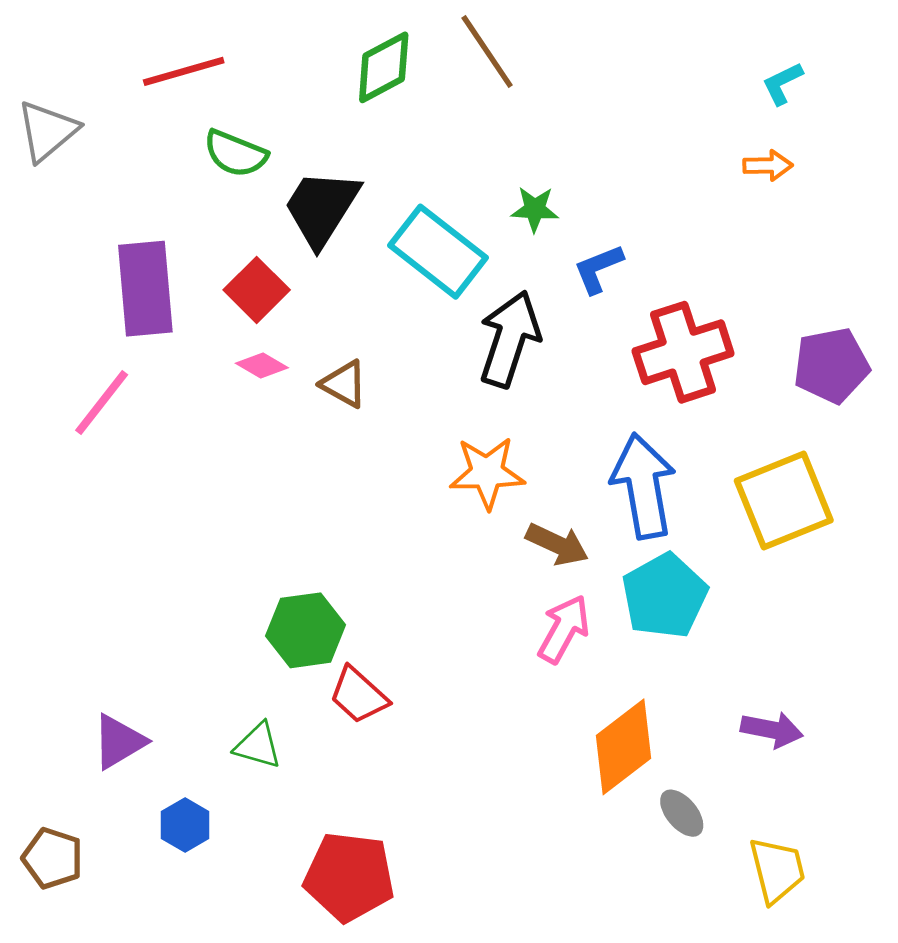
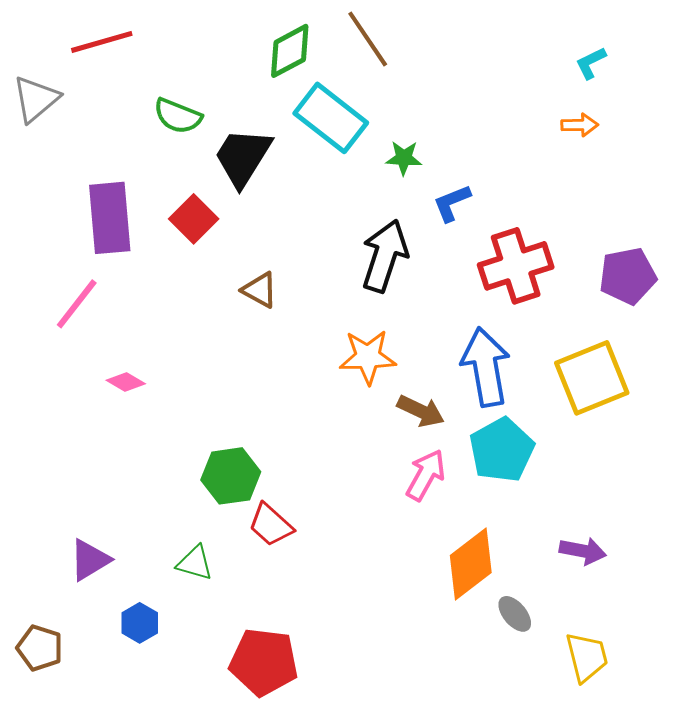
red line: (184, 71) -> (102, 42), moved
cyan rectangle: (438, 252) -> (331, 118), moved
pink diamond: (262, 365) -> (126, 382), moved

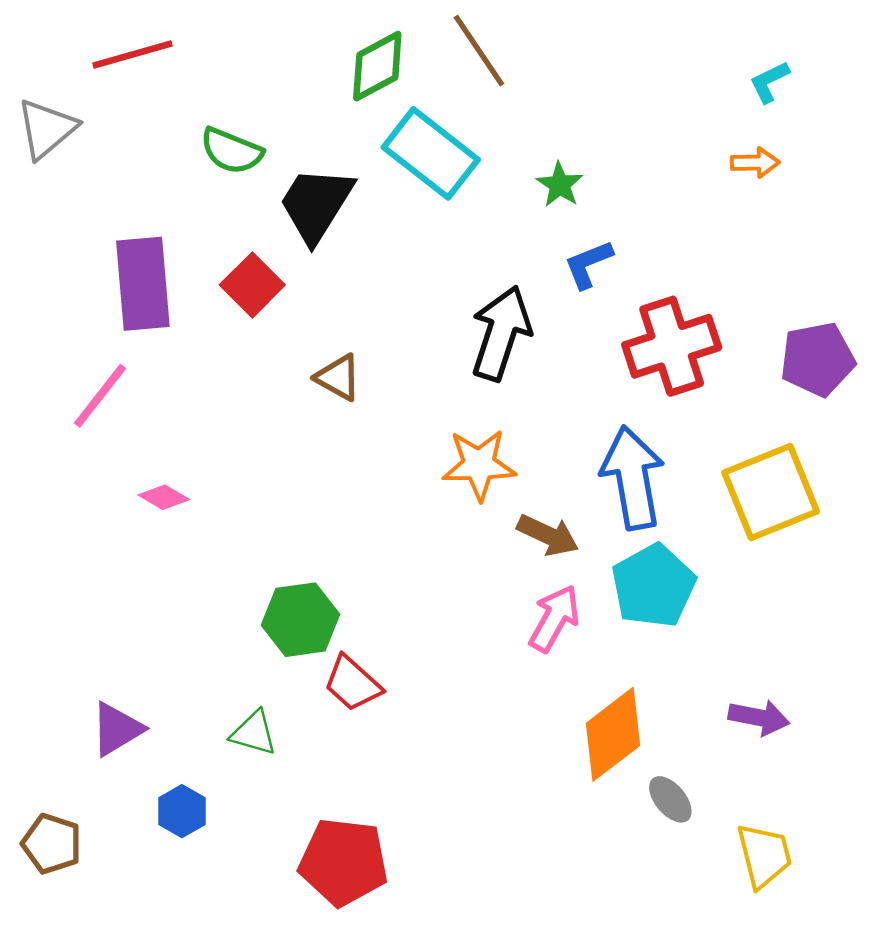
green star: (404, 158) -> (560, 185), moved, turned 30

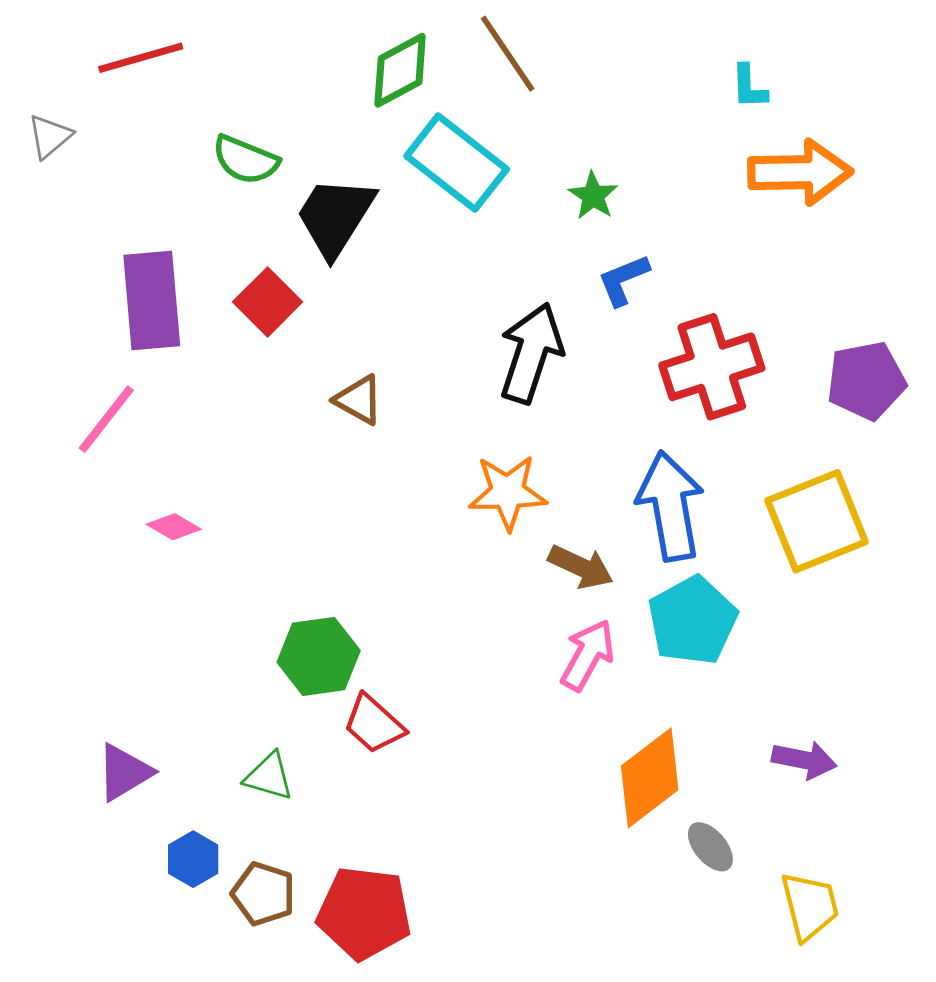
cyan L-shape: (769, 82) -> (749, 87), moved, turned -66
gray triangle: (47, 129) -> (50, 136), size x0.7
orange arrow: (755, 163) -> (800, 172), size x2.0
brown pentagon: (52, 844) -> (263, 894), moved

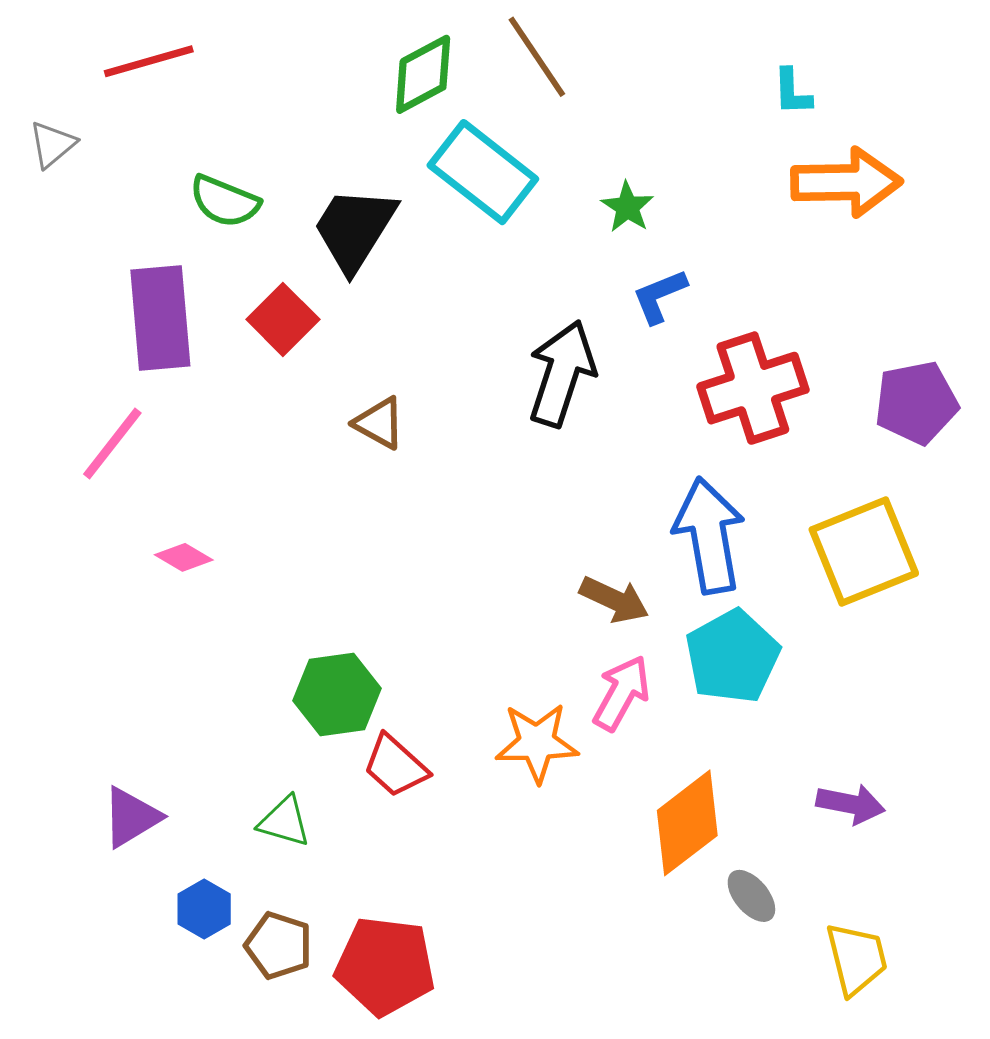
green semicircle: (246, 160) -> (225, 201), moved
orange star: (508, 492) -> (537, 743), moved

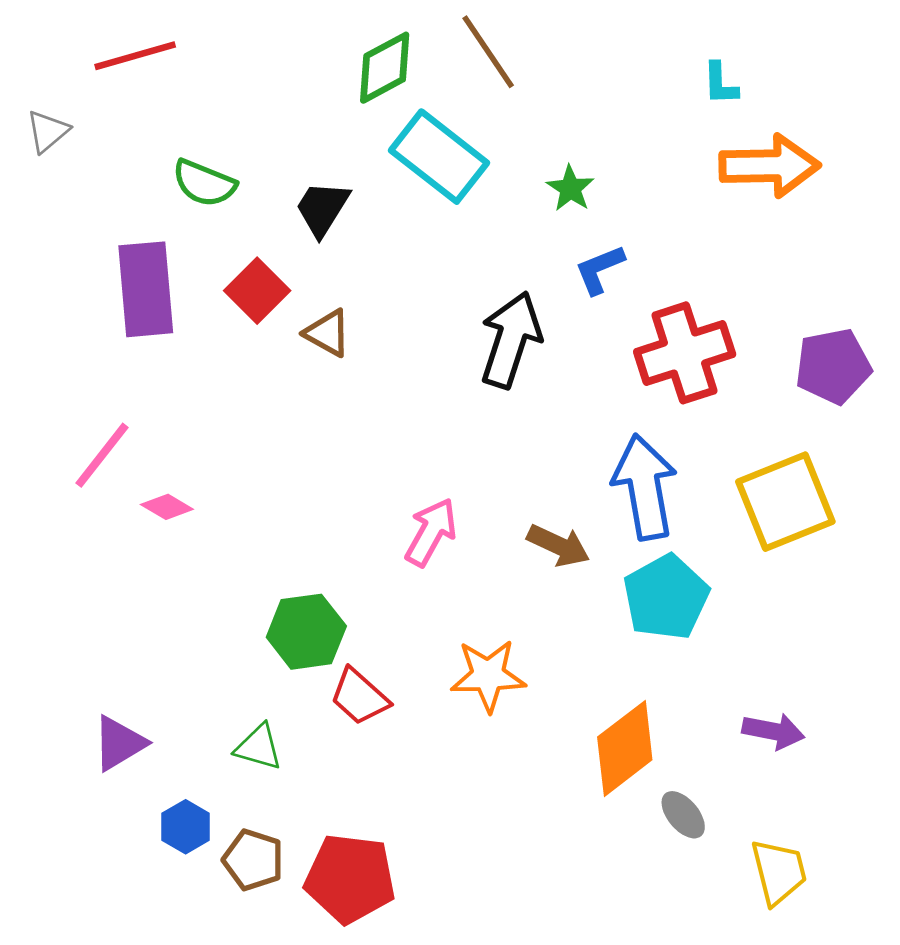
black trapezoid: (354, 229) -> (322, 208), size x0.7
brown triangle: (379, 423) -> (328, 333), moved
pink line: (112, 444) -> (102, 455), moved
pink arrow: (622, 693) -> (431, 532), moved

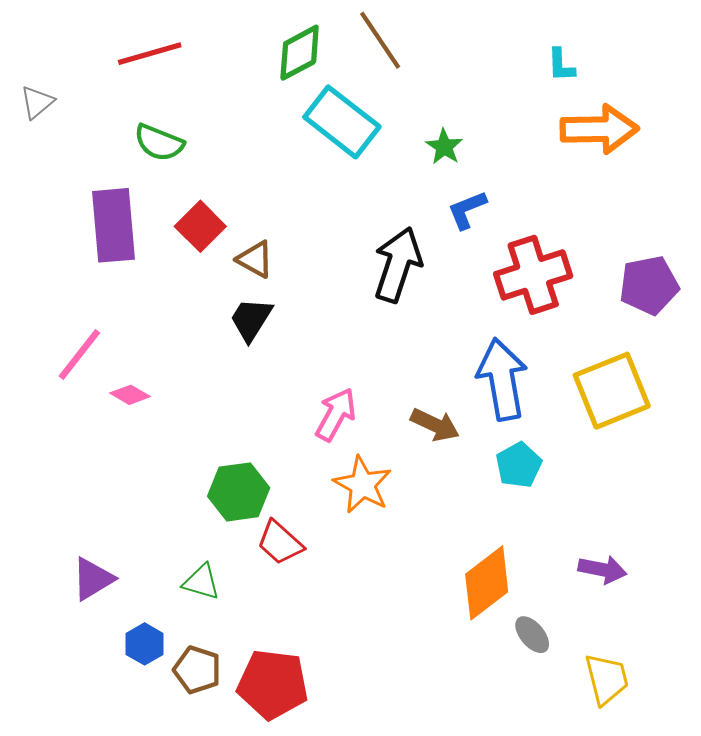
red line: (135, 56) -> (150, 54), moved
black trapezoid: (322, 208) -> (251, 319), moved
cyan pentagon: (666, 597) -> (519, 465), size x0.7
orange star: (488, 675) -> (363, 485), moved, turned 30

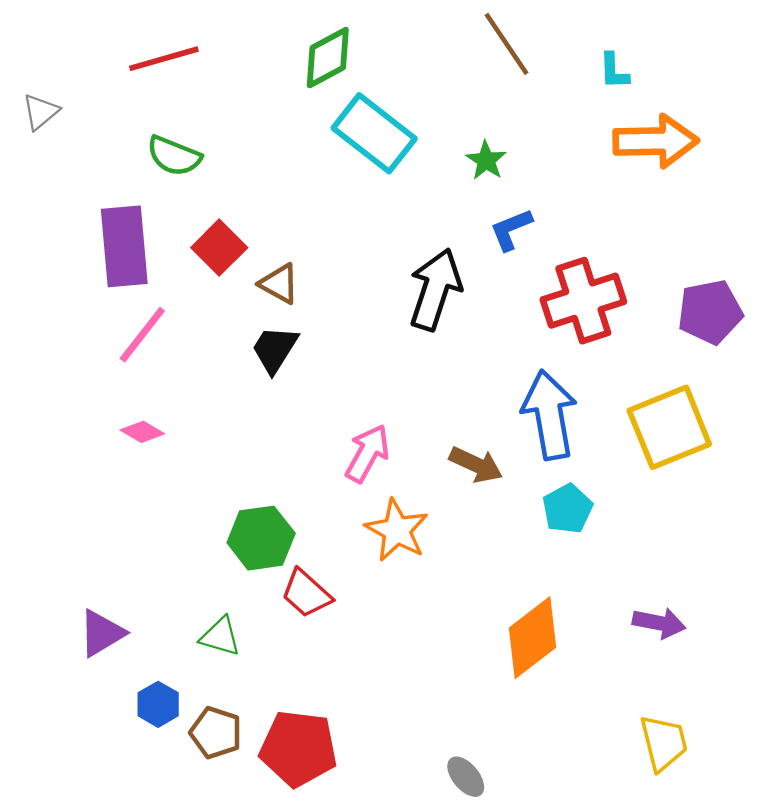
brown line: (380, 40) -> (506, 44), moved
pink line: (79, 354) -> (142, 335), moved
gray ellipse: (532, 635) -> (466, 777), moved

